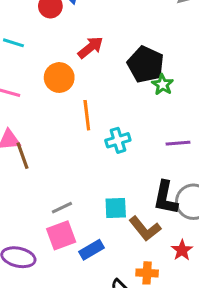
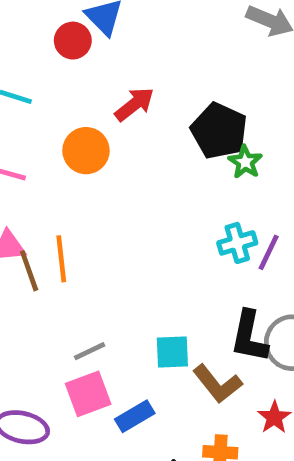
orange line: (87, 115) -> (61, 259), moved
cyan cross: (118, 140) -> (237, 243), moved
purple line: (178, 143) -> (269, 252), turned -60

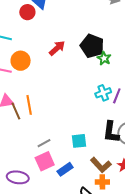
red arrow: (134, 104) -> (57, 48), moved
orange circle: (86, 151) -> (21, 61), moved
brown L-shape: (217, 384) -> (101, 165), moved

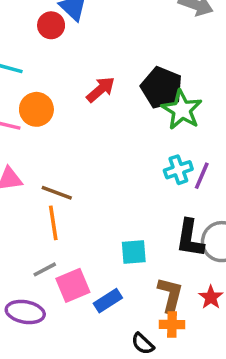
green star: (104, 58) -> (182, 110), size x1.6
orange line: (29, 105) -> (53, 223), moved
brown line: (16, 111) -> (57, 193), moved, turned -48
gray line: (44, 143) -> (45, 269), moved
brown L-shape: (101, 165) -> (170, 295), turned -125

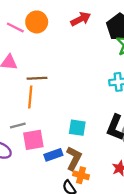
brown line: (57, 193) -> (37, 78), turned -36
brown L-shape: (170, 295) -> (74, 158), moved
orange cross: (172, 325) -> (81, 175), moved

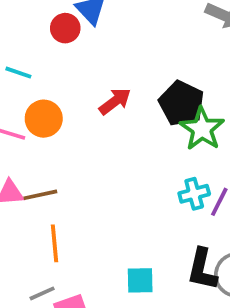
brown line: (37, 78) -> (40, 195), moved

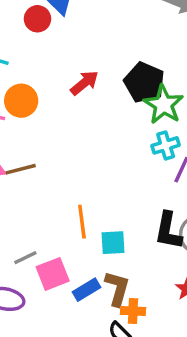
cyan cross: (194, 194) -> (166, 145), moved
orange line: (54, 243) -> (82, 222), moved

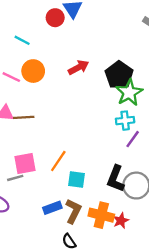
orange line: (82, 222) -> (58, 161), turned 30
pink square: (53, 274) -> (25, 164), moved
orange cross: (133, 311) -> (101, 215), moved, size x1.5

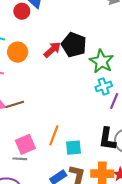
orange circle: (33, 71) -> (18, 52), moved
black pentagon: (119, 75) -> (74, 45), moved
gray line: (15, 178) -> (20, 159), turned 32

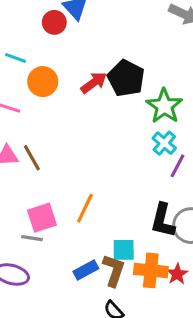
cyan cross: (104, 86) -> (164, 143), turned -35
brown line: (15, 104) -> (32, 158), turned 72
cyan square: (73, 148) -> (124, 250), moved

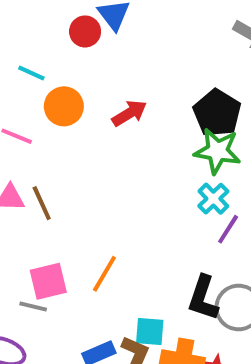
black pentagon: (126, 78) -> (217, 113), moved
green star: (164, 106) -> (217, 151), turned -30

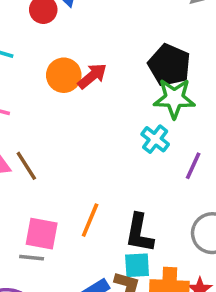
orange circle: (64, 106) -> (64, 75), moved
cyan cross: (213, 199) -> (155, 139), moved
pink square: (48, 281) -> (42, 234), turned 32
black L-shape: (203, 298) -> (139, 233), moved

